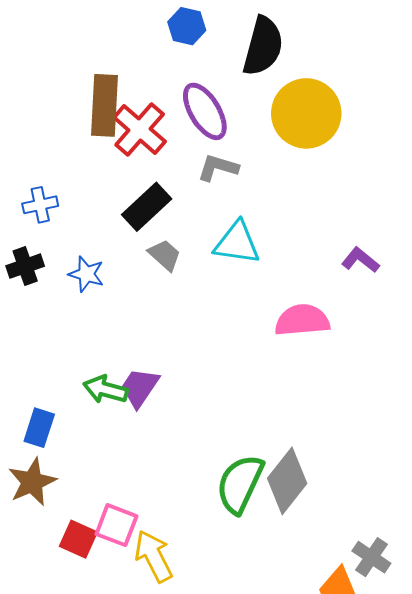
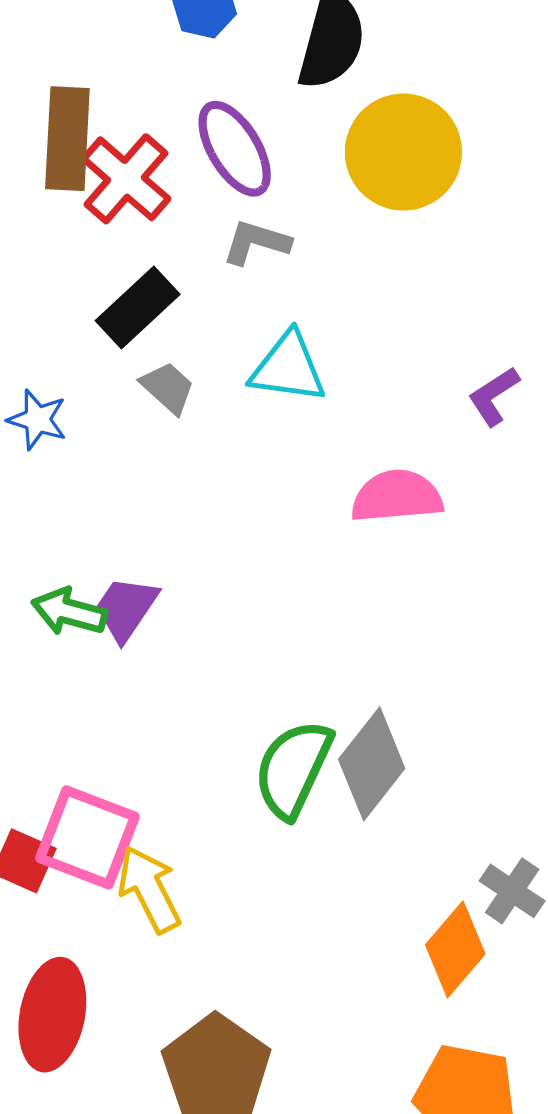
purple L-shape: (360, 260) -> (494, 396), turned -72
pink square: (116, 525) -> (87, 837), size x1.4

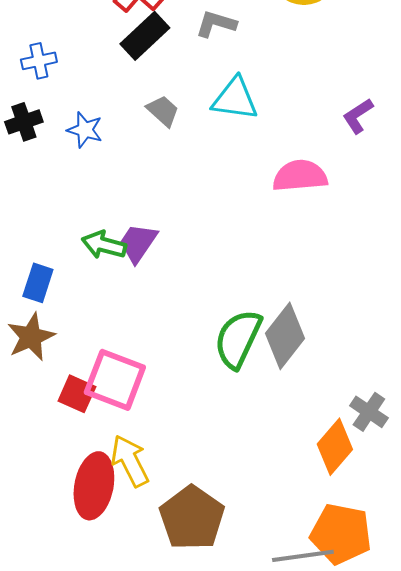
black rectangle: (138, 307) -> (145, 36), moved
yellow arrow: (149, 889) -> (130, 461), moved

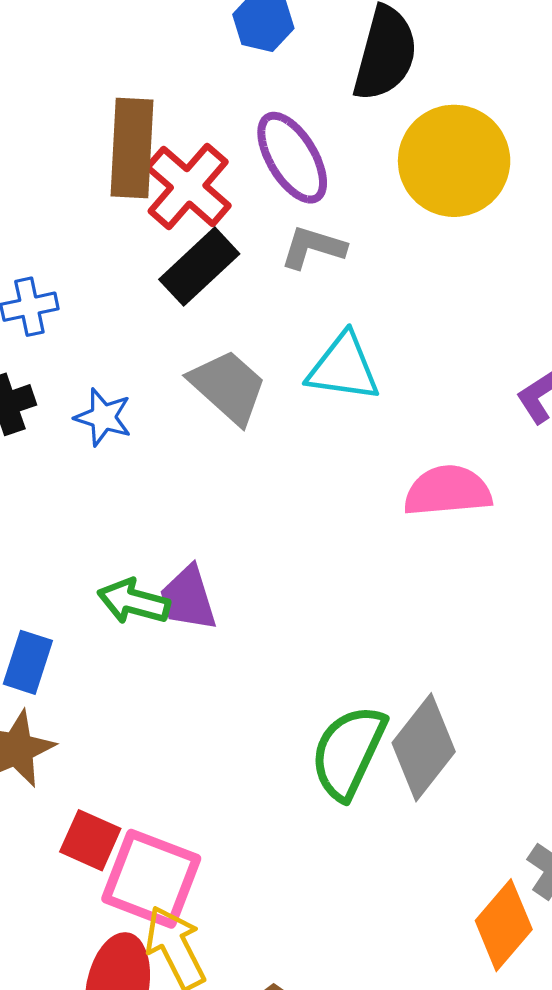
gray trapezoid: (163, 111) -> (228, 387), size x1.5
purple trapezoid: (138, 243) -> (188, 598), turned -51
pink square: (115, 380) -> (151, 879), moved

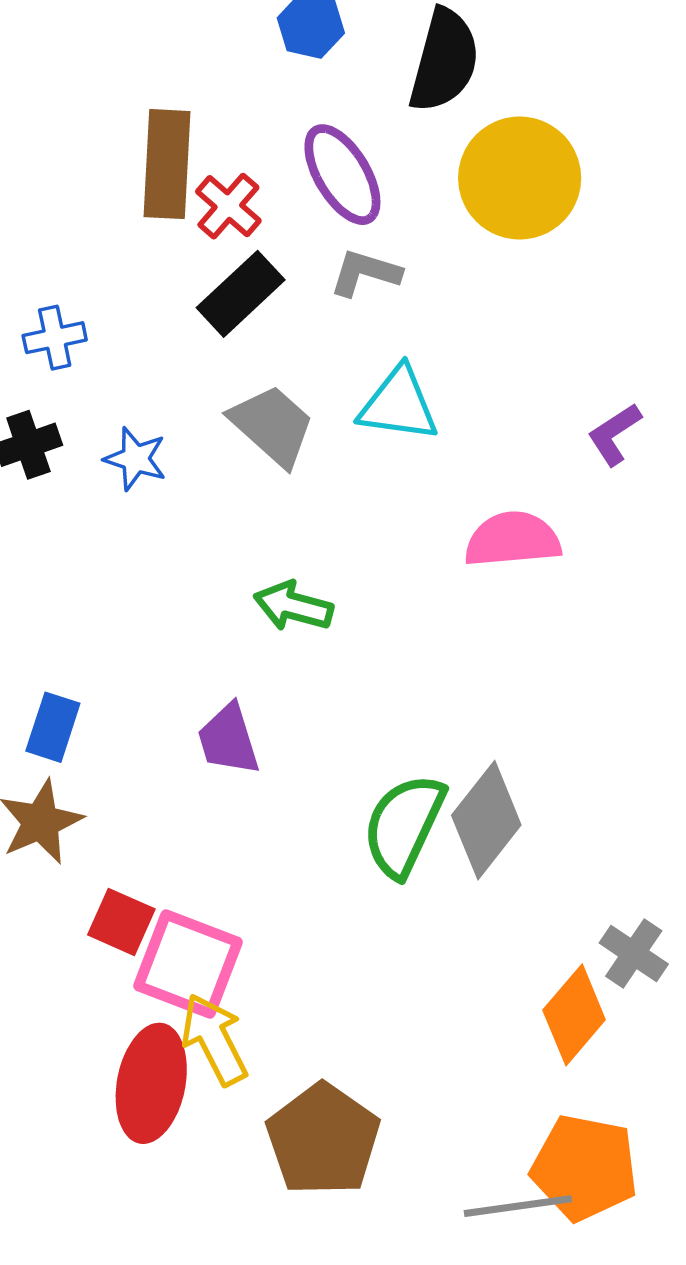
red cross: (188, 186) -> (228, 206), size x0.7
purple trapezoid: (188, 598) -> (228, 739), moved
green arrow: (134, 601) -> (293, 606), moved

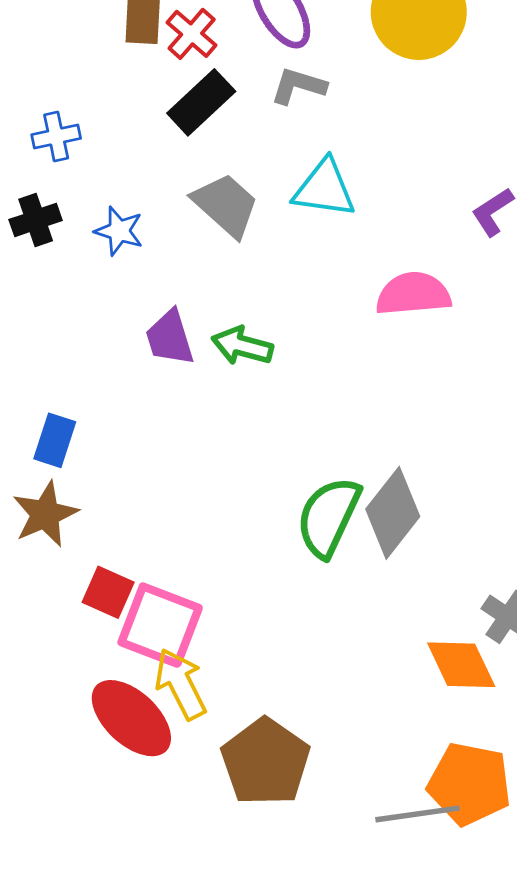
purple trapezoid: (228, 739) -> (170, 338), moved
orange diamond: (574, 1015) -> (461, 665), turned -66
red ellipse: (151, 1083) -> (131, 718), turned -58

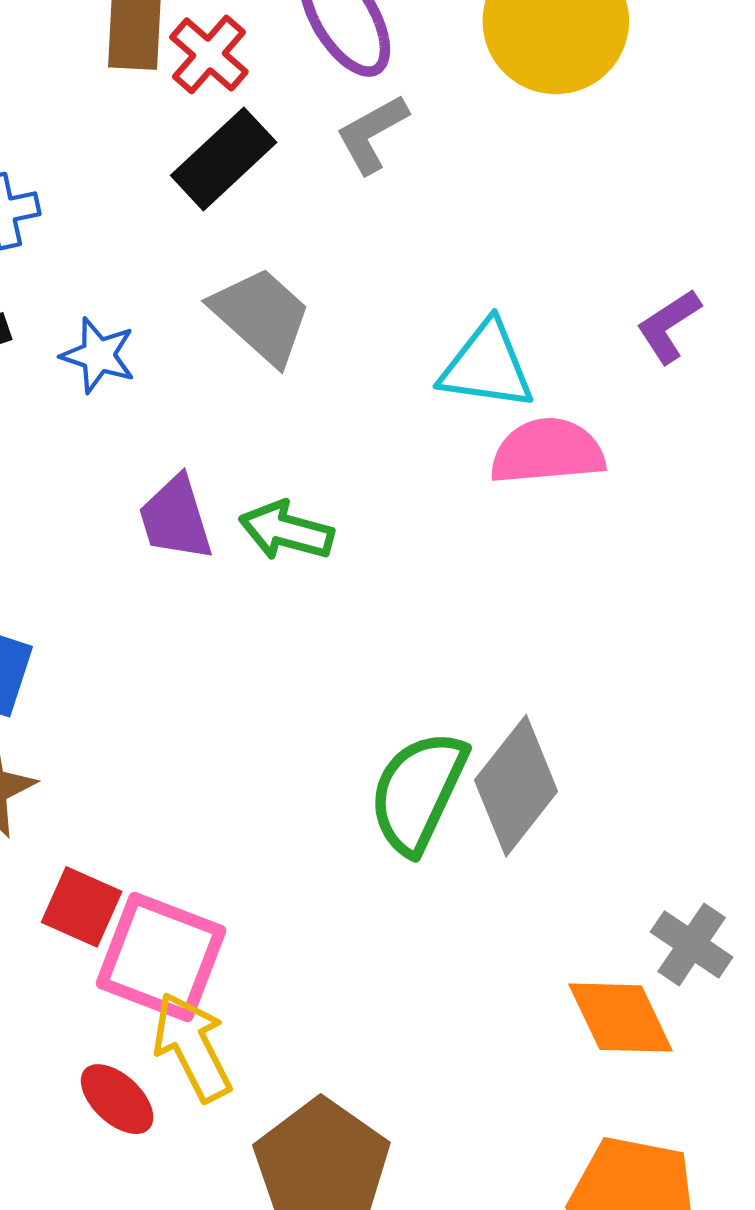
gray L-shape: (298, 86) -> (372, 134), turned -46
cyan triangle: (324, 189) -> (487, 366), moved
red ellipse: (131, 718) -> (117, 1099), size x0.6

